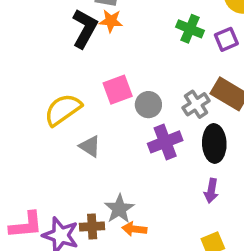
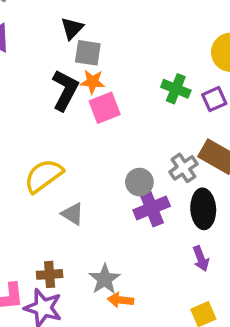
pink square: (118, 90) -> (105, 108), moved
gray circle: (148, 105) -> (139, 182), moved
purple arrow: (211, 191) -> (201, 259), turned -30
brown cross: (92, 227) -> (50, 274), moved

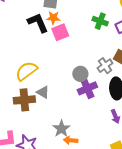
black L-shape: (65, 90) -> (38, 23), turned -50
brown cross: (50, 274) -> (24, 100), moved, size x1.5

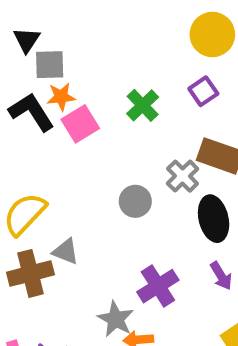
green cross: (100, 21) -> (143, 105), moved, turned 35
purple cross: (87, 88) -> (158, 286), moved

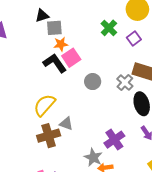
black triangle: (27, 40) -> (42, 16), turned 40
green cross: (143, 105) -> (109, 28), moved
black L-shape: (31, 112) -> (55, 63), moved
gray circle: (135, 201) -> (93, 82), moved

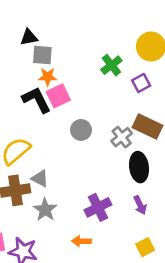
gray star: (93, 157) -> (45, 210), moved

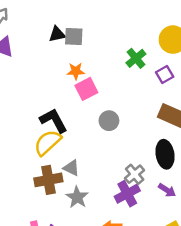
gray square: (42, 55) -> (74, 36), moved
black L-shape: (37, 100) -> (54, 121), moved
gray cross: (122, 137) -> (135, 174), moved
purple arrow: (140, 205) -> (167, 190), turned -30

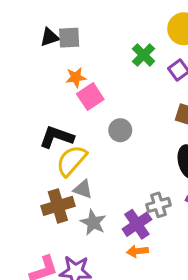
black L-shape: (54, 121) -> (56, 137), turned -36
yellow semicircle: (48, 143) -> (72, 161), moved
gray cross: (135, 174) -> (159, 205), moved, turned 30
purple cross: (127, 194) -> (137, 224), moved

